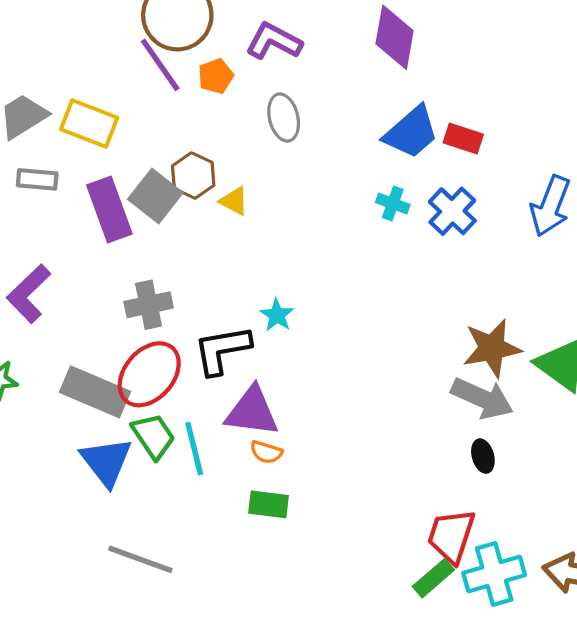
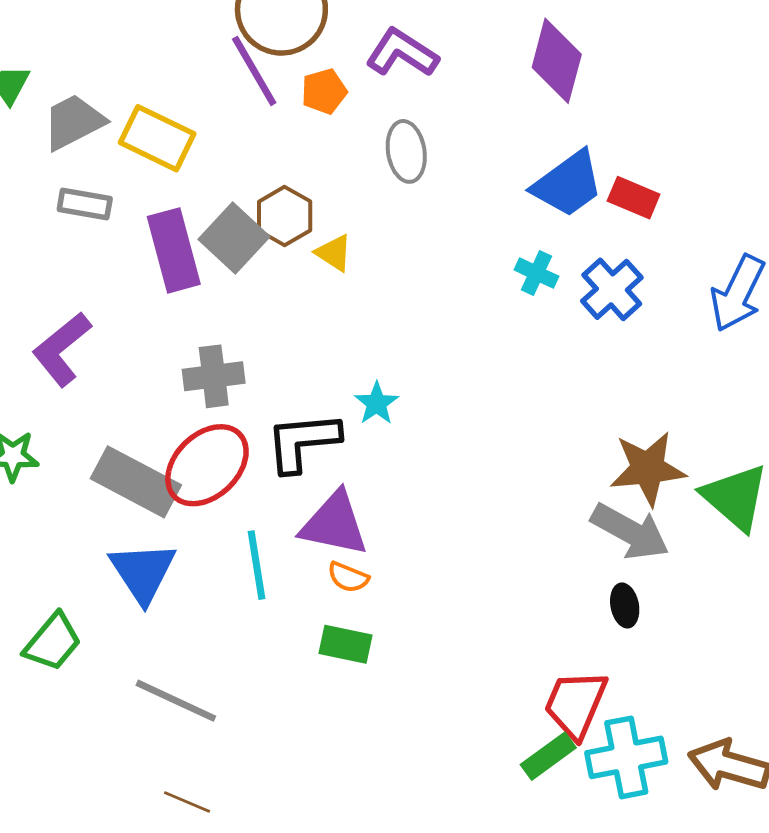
green trapezoid: (153, 436) -> (53, 642), moved, turned 69

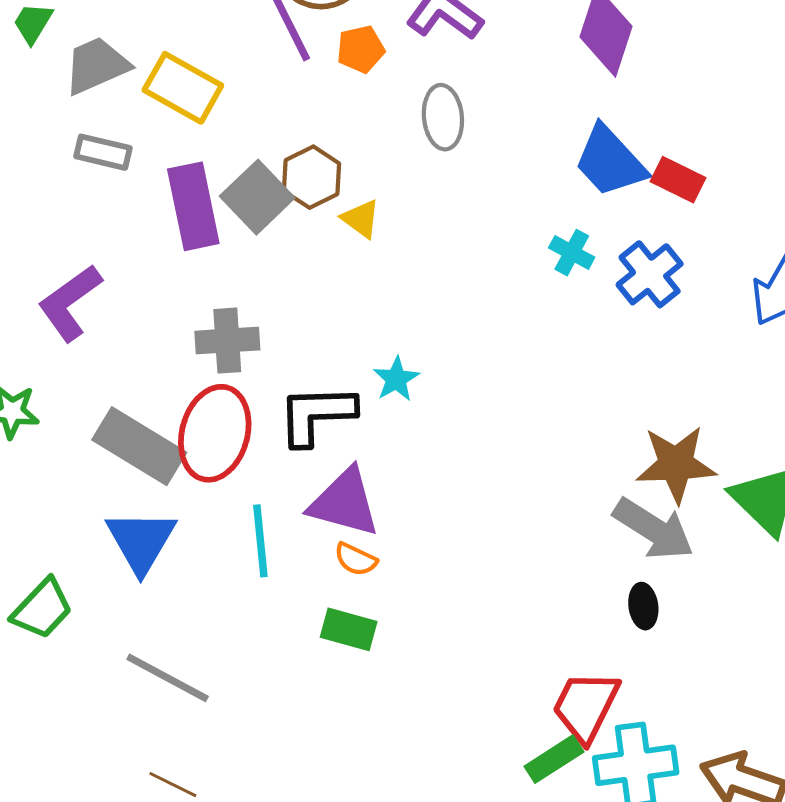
blue trapezoid: (568, 184) -> (610, 161), turned 80
red ellipse: (207, 465) -> (215, 433), turned -34

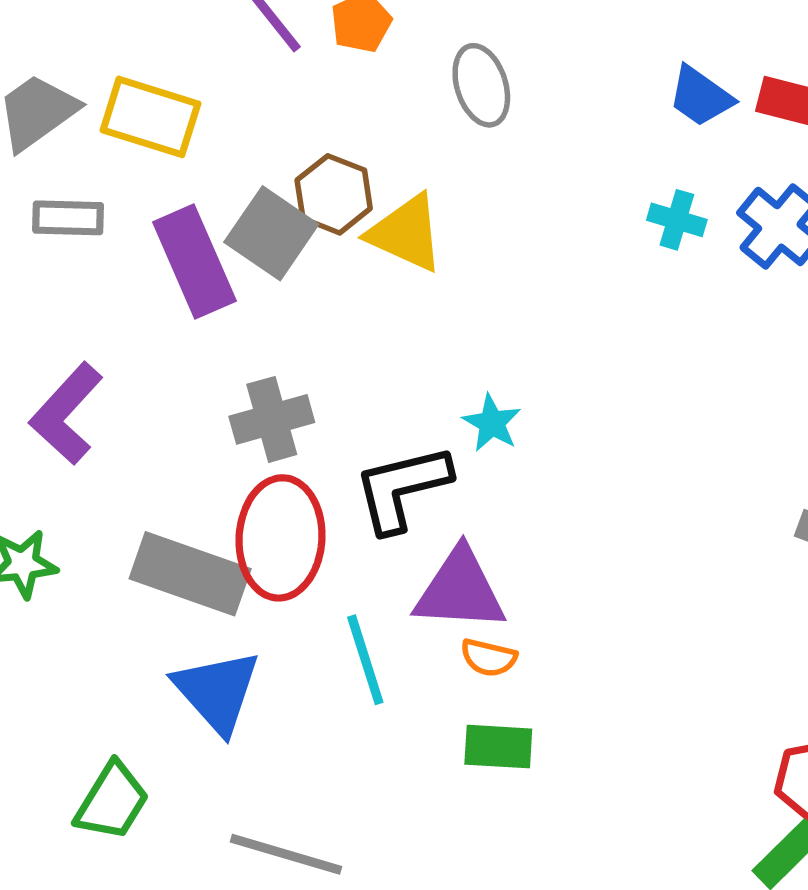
blue trapezoid: (610, 161) -> (701, 96), size x0.7
yellow triangle: (361, 219) -> (406, 233), size x1.6

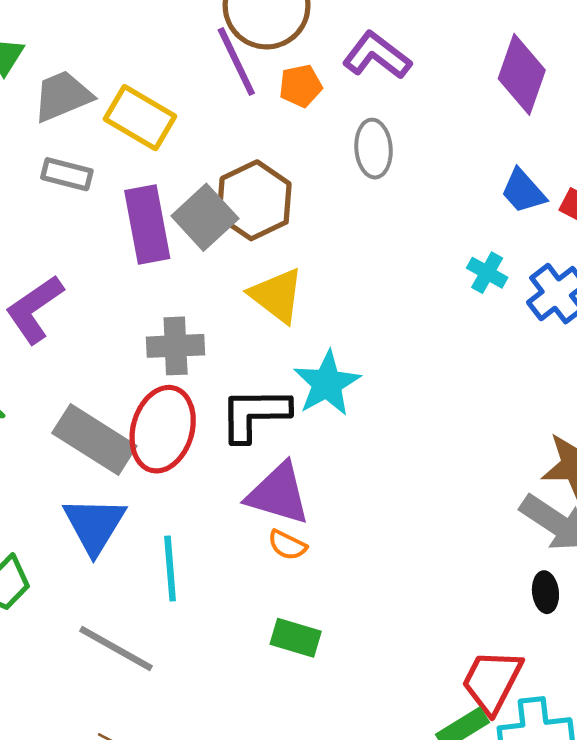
brown hexagon: (334, 194) -> (254, 200), size x1.4
yellow triangle: (406, 233) -> (277, 295), moved
cyan star: (492, 423) -> (327, 383), size x1.6
cyan line: (365, 660) -> (170, 568), moved
green rectangle: (498, 747) -> (296, 638), moved

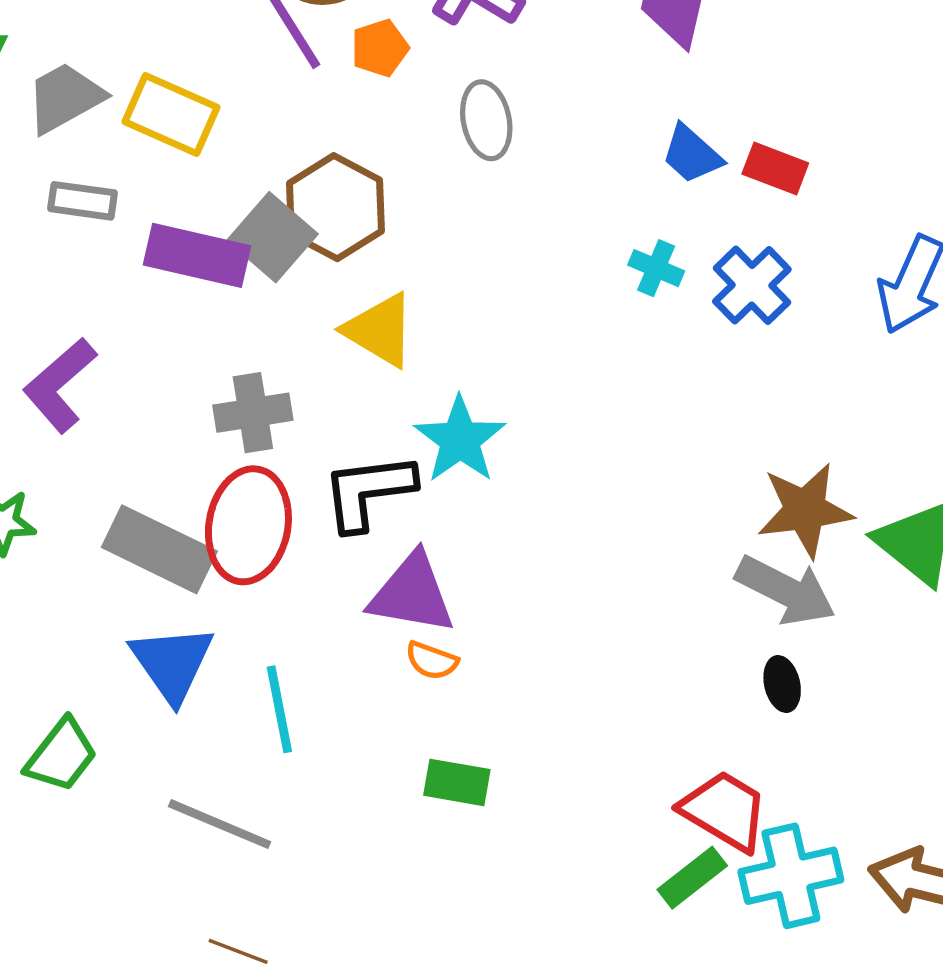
purple rectangle: (147, 224) -> (197, 255), turned -60
red trapezoid: (492, 681) -> (724, 811), turned 100

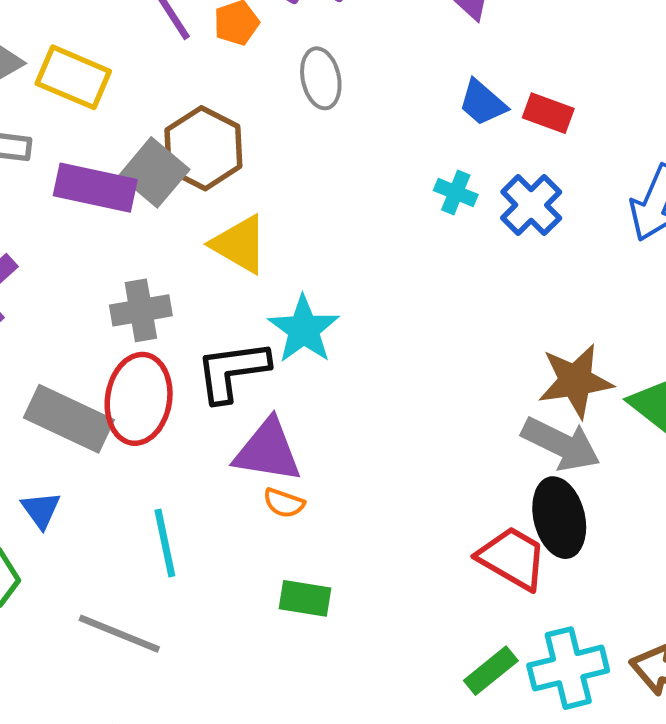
blue triangle: (172, 663) -> (41, 510), moved, size x0.6
black ellipse: (782, 684) -> (559, 518), size x1.8
red trapezoid: (724, 811) -> (512, 558), moved

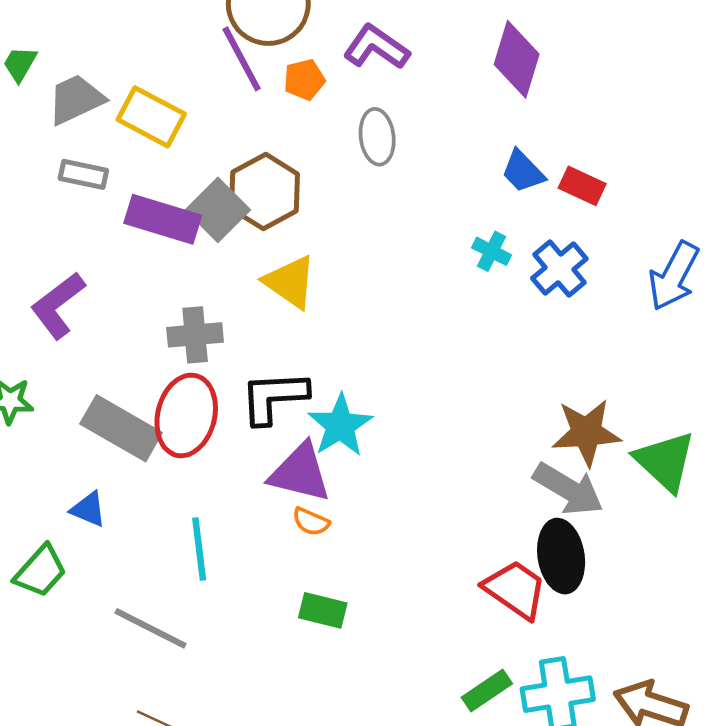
cyan star: (304, 329) -> (340, 426), moved
blue triangle: (41, 510) -> (88, 509), turned -36

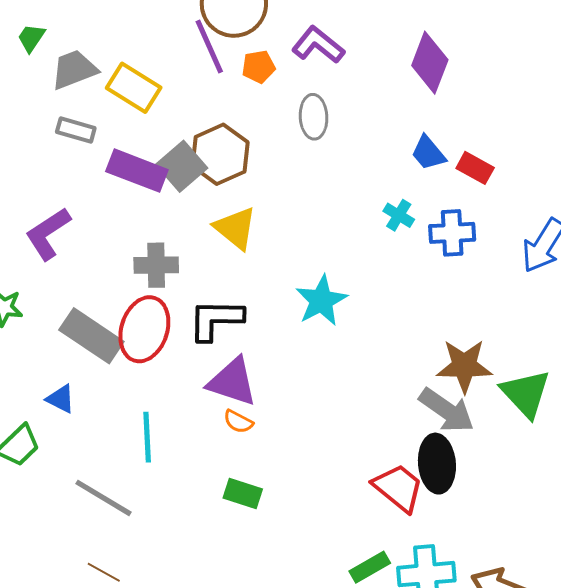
blue cross: (559, 269) -> (452, 233), turned 33
cyan star: (340, 426) -> (321, 301), moved

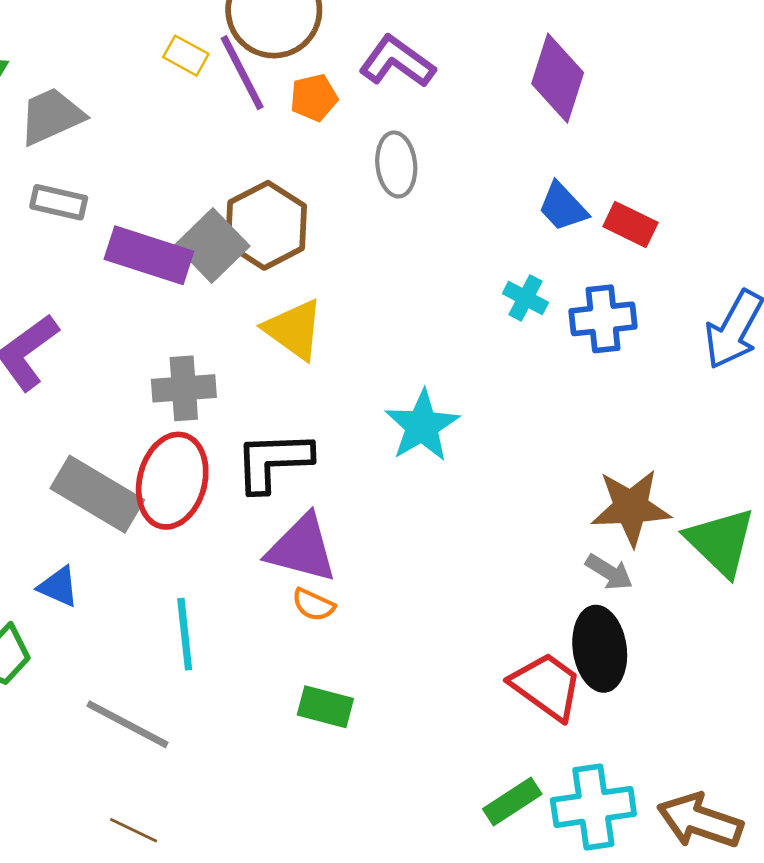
yellow rectangle: (134, 88) -> (186, 56), moved, size x0.6
gray arrow: (447, 410) -> (609, 572), size x0.6

